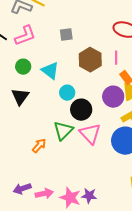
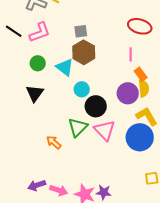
brown hexagon: (90, 60) -> (84, 52), moved
orange arrow: (39, 146) -> (54, 142), turned -91
pink arrow: (44, 194) -> (59, 190), turned 30

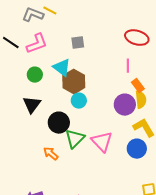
brown hexagon: (84, 52) -> (74, 82), moved
cyan triangle: (65, 67) -> (62, 68), moved
black circle: (96, 106) -> (59, 123), moved
blue circle: (140, 137) -> (137, 149), size x0.7

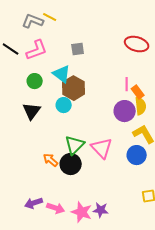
pink line: (128, 66) -> (127, 84), moved
cyan circle: (79, 101) -> (64, 105), moved
black circle: (59, 123) -> (71, 164), moved

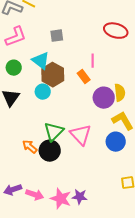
pink line: (127, 84) -> (93, 61), moved
orange rectangle: (138, 92) -> (84, 77), moved

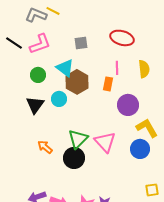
red ellipse: (116, 31) -> (122, 38), moved
orange rectangle: (84, 77) -> (108, 84), turned 48
cyan circle: (43, 92) -> (59, 99), moved
yellow semicircle: (120, 93) -> (144, 69), moved
orange arrow: (30, 147) -> (45, 147), moved

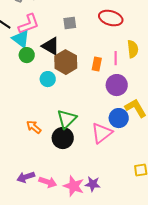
cyan triangle: (65, 68) -> (21, 39), moved
pink line: (117, 68) -> (116, 58), moved
black triangle: (35, 105) -> (51, 46), moved, turned -36
pink triangle: (105, 142) -> (102, 133), moved, turned 35
blue circle: (140, 149) -> (119, 118), moved

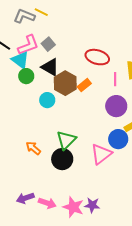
red ellipse: (111, 18) -> (97, 57), moved
gray square: (70, 23) -> (48, 44), moved, turned -32
orange rectangle: (97, 64) -> (84, 85), moved, turned 40

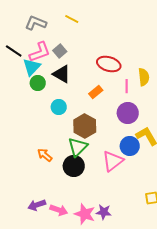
yellow line: (41, 12) -> (72, 19), moved
cyan triangle: (20, 60) -> (32, 67), turned 36
brown hexagon: (65, 83) -> (85, 126), moved

